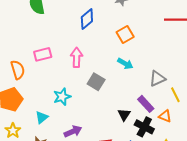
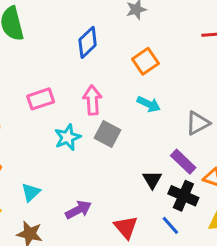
pink rectangle: (43, 54) -> (41, 99), moved
pink arrow: (77, 57) -> (92, 100), moved
cyan star: (62, 97) -> (67, 137), moved

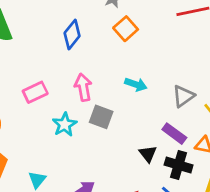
orange square: (145, 61) -> (126, 29), moved

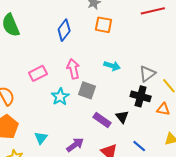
orange square: (126, 29) -> (103, 25), turned -36
purple rectangle: (174, 134) -> (102, 120), moved
black cross: (179, 165) -> (141, 96), moved

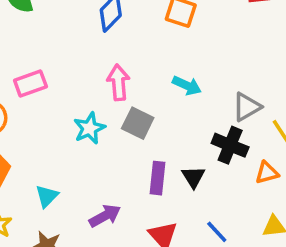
pink rectangle: (38, 73) -> (30, 84), moved
orange triangle: (163, 109) -> (267, 173), turned -32
purple rectangle: (102, 120) -> (158, 178), turned 54

